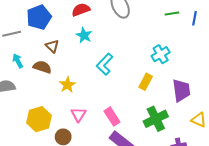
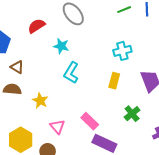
cyan star: (84, 35) -> (61, 46), moved
cyan cross: (161, 54) -> (122, 51), turned 30
green cross: (156, 119) -> (132, 114), size x0.7

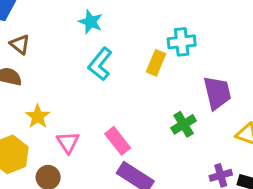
yellow rectangle: (114, 81) -> (156, 63), moved
yellow star: (40, 101) -> (38, 116), moved
green cross: (132, 114) -> (184, 124), moved

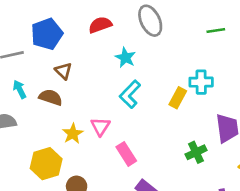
pink rectangle: (118, 141) -> (126, 154), moved
pink triangle: (68, 142) -> (100, 127), moved

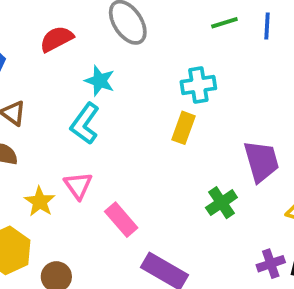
cyan cross: (201, 82) -> (198, 85), moved
cyan L-shape: (130, 94) -> (85, 124), moved

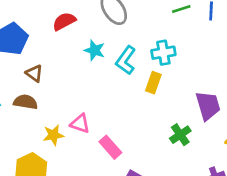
cyan L-shape: (85, 124) -> (126, 60), moved
pink triangle: (78, 186) -> (80, 124), turned -35
yellow star: (40, 202) -> (53, 135), turned 30

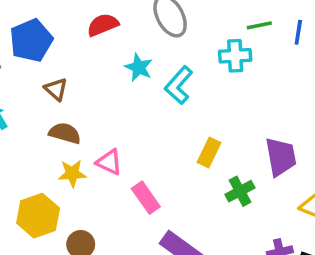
cyan cross: (163, 53) -> (235, 56), moved
yellow rectangle: (153, 83) -> (209, 153), moved
brown semicircle: (26, 102) -> (65, 133), moved

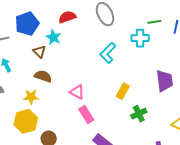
cyan star: (139, 67) -> (53, 37), moved
purple trapezoid: (281, 157) -> (165, 81), moved
pink triangle: (109, 162) -> (77, 92), moved
yellow star: (72, 173) -> (31, 97), moved

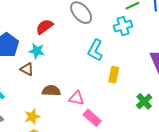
brown semicircle: (43, 76) -> (51, 91), moved
yellow rectangle: (123, 91) -> (114, 75), moved

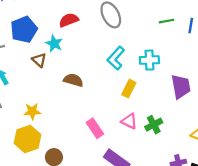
cyan cross: (123, 26) -> (149, 60), moved
brown semicircle: (51, 91) -> (73, 80), moved
pink triangle: (77, 98) -> (129, 121), moved

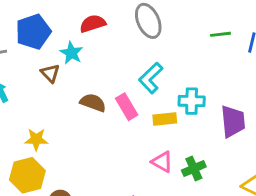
cyan cross: (149, 60) -> (192, 101), moved
yellow rectangle: (129, 89) -> (165, 119), turned 54
pink rectangle: (95, 128) -> (127, 107), moved

